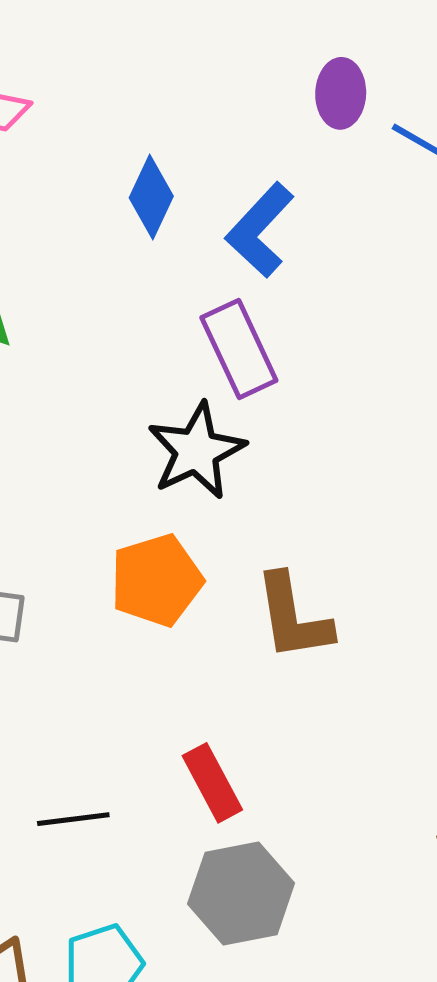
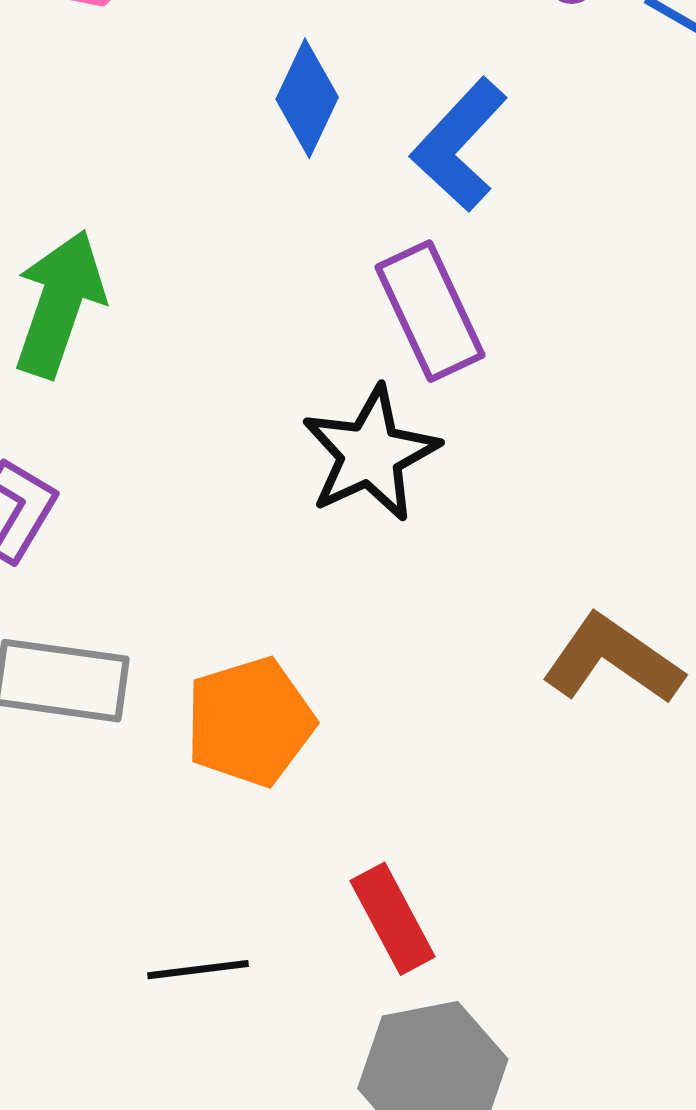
orange pentagon: (156, 580) -> (250, 722), moved
brown L-shape: (293, 617) -> (613, 660), moved, turned 134

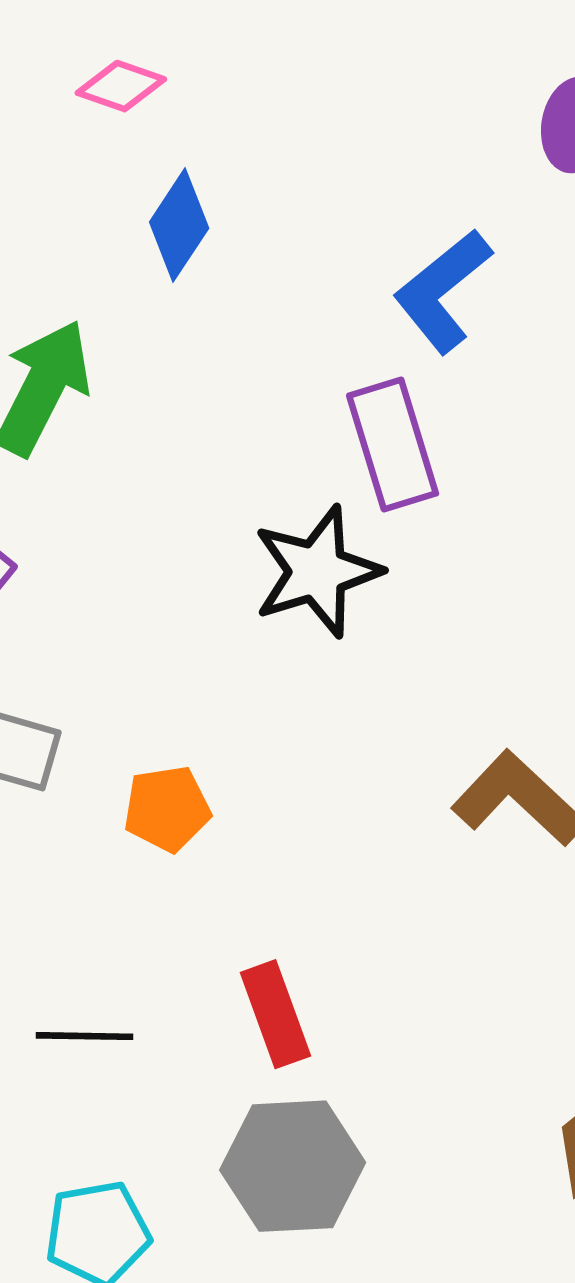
blue diamond: (307, 98) -> (179, 225), moved
orange pentagon: (250, 722) -> (167, 809), size x0.7

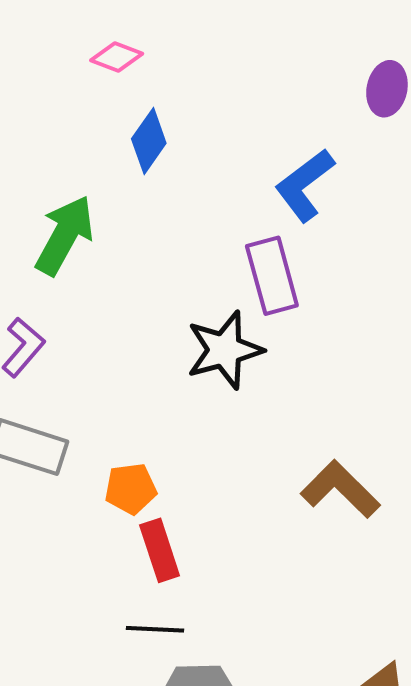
red rectangle: (275, 1014) -> (160, 550), moved
black line: (85, 1036) -> (155, 629), moved

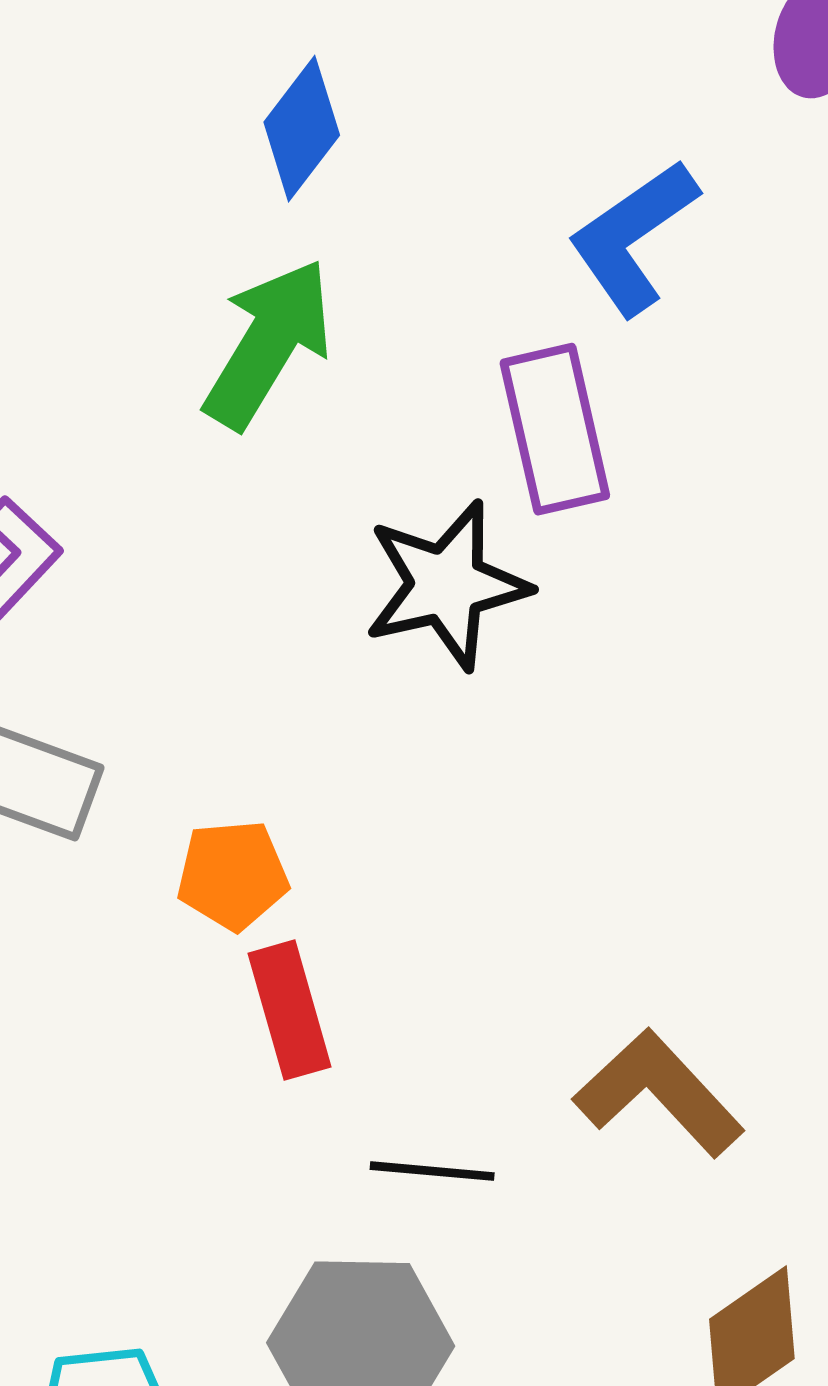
green arrow: (65, 235) -> (268, 344), moved
brown L-shape: (340, 489) -> (659, 1093), moved
black line: (155, 629) -> (432, 1171), moved

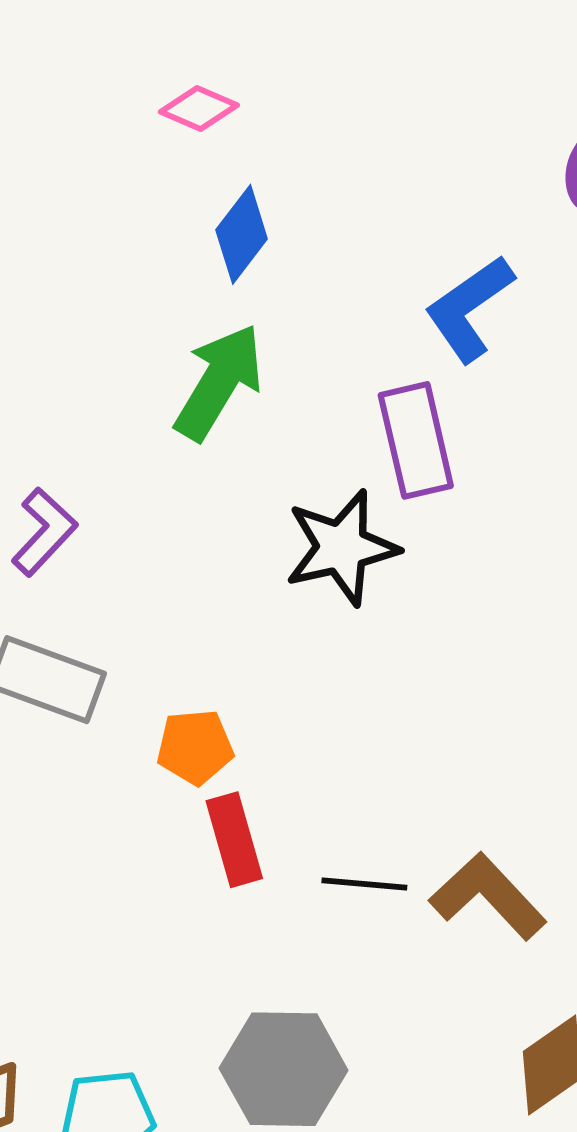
black line: (432, 1171) -> (364, 884), moved

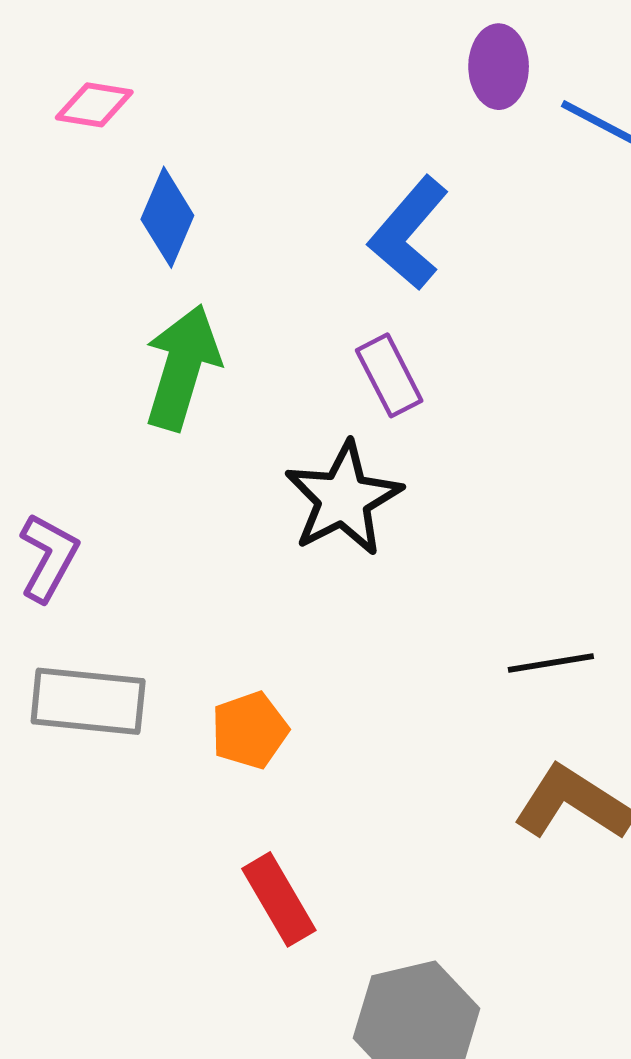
purple rectangle: (416, 440) -> (389, 375), size x0.7
red rectangle: (234, 840) -> (279, 899), moved
black line: (364, 884) -> (551, 663), moved

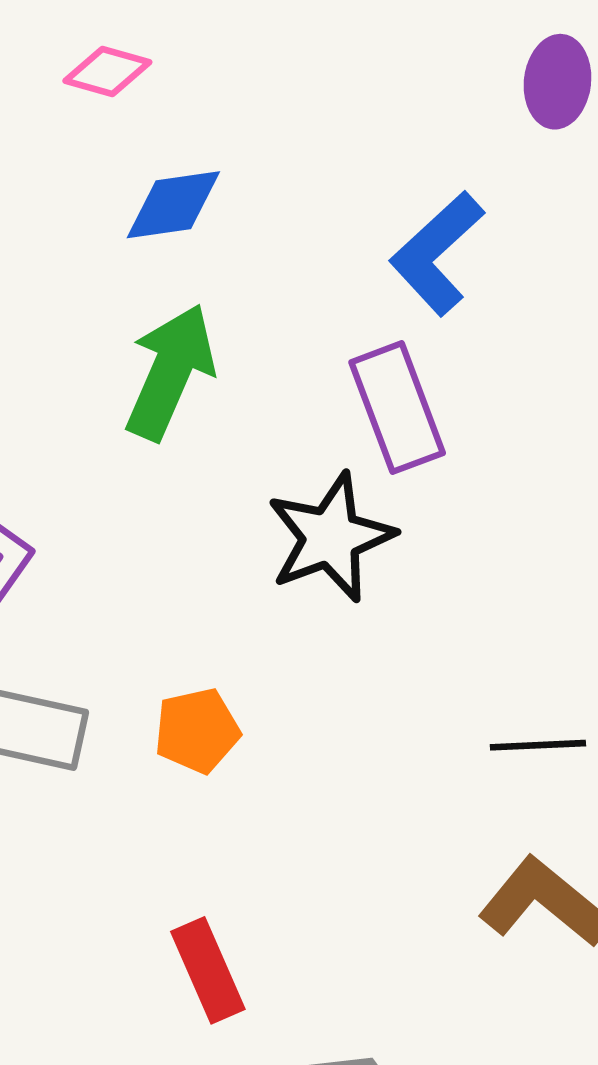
blue diamond: (167, 217) -> (173, 205), turned 52
purple rectangle: (389, 375) -> (397, 408), size x1.4
orange pentagon: (250, 730) -> (197, 731), moved

